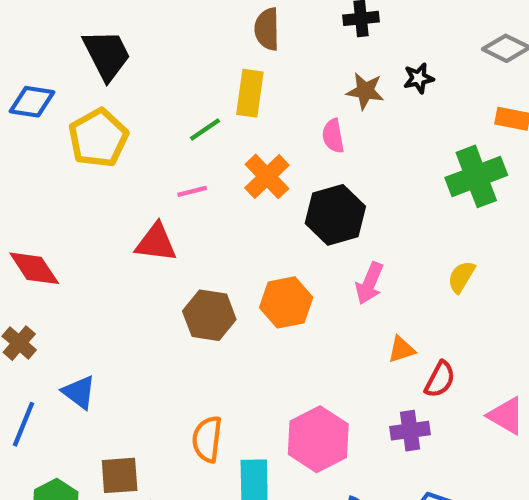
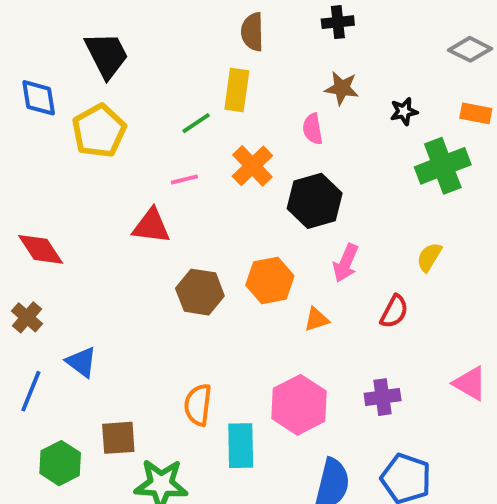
black star: (419, 78) -> (404, 111), moved
blue diamond: (32, 102) -> (39, 98), turned 72
orange triangle: (402, 349) -> (316, 319), moved
red semicircle: (440, 379) -> (394, 312), moved

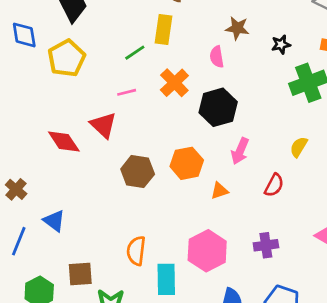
red triangle: (151, 226) -> (103, 125), turned 36
red diamond: (41, 249) -> (64, 141), moved

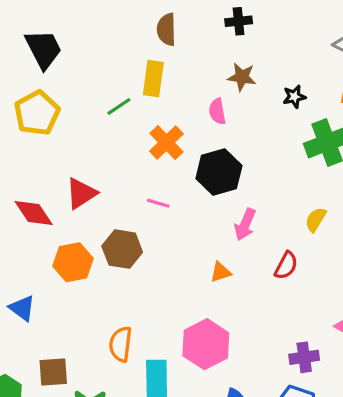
pink line: (127, 92) -> (158, 203), moved, turned 30
red triangle: (103, 125) -> (81, 193), turned 44
orange hexagon: (187, 163) -> (73, 262), moved
purple cross: (266, 245) -> (304, 357), moved

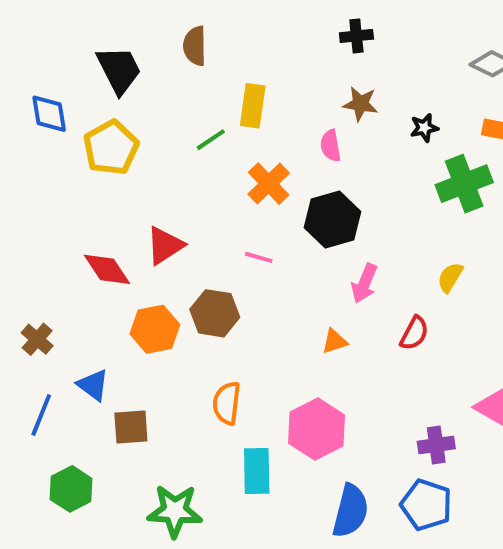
brown semicircle: (166, 29) -> (195, 46), moved
orange semicircle: (121, 344) -> (227, 403), moved
brown square: (53, 372) -> (131, 427), moved

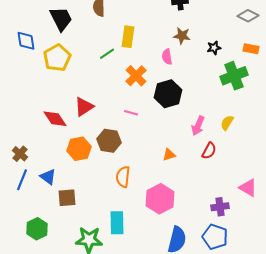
pink arrow: (364, 283) -> (198, 126), moved
orange semicircle: (227, 403) -> (123, 177), moved
blue line: (41, 415) -> (22, 180), moved
cyan rectangle: (257, 471) -> (117, 223), moved

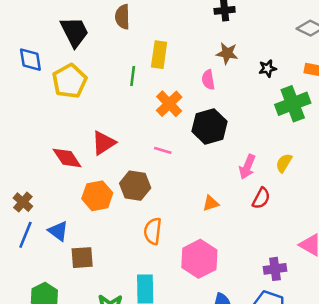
green line: (107, 54) -> (133, 76), turned -49

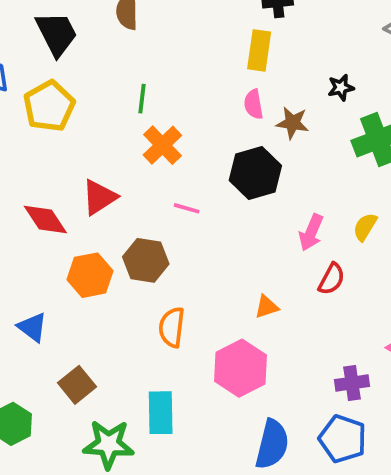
brown star: (227, 53) -> (293, 123), moved
yellow rectangle: (159, 55) -> (259, 50), moved
orange cross: (169, 104) -> (162, 145), moved
orange triangle: (211, 203) -> (267, 307), moved
brown square: (82, 258) -> (77, 385), moved, turned -35

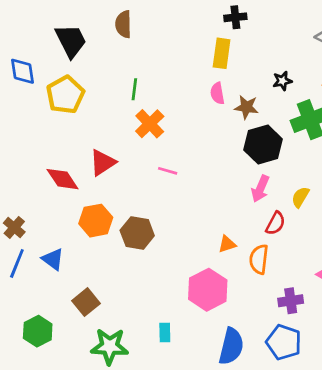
black hexagon: (255, 173) -> (263, 145), moved
yellow semicircle: (365, 227) -> (300, 197), moved
brown hexagon: (146, 260) -> (137, 233), moved
orange semicircle: (172, 327) -> (259, 259), moved
cyan rectangle: (161, 413) -> (165, 333), moved, size x0.6

